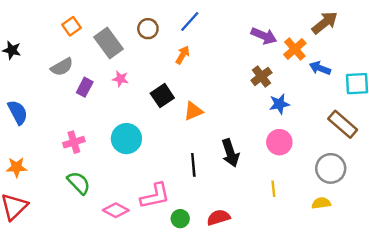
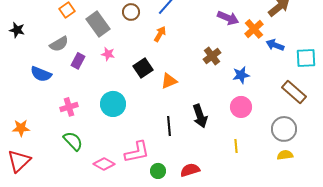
brown cross: (261, 76) -> (212, 56), moved
blue semicircle: (18, 112) -> (41, 74), moved, turned 140
yellow semicircle: (321, 203) -> (285, 155), moved

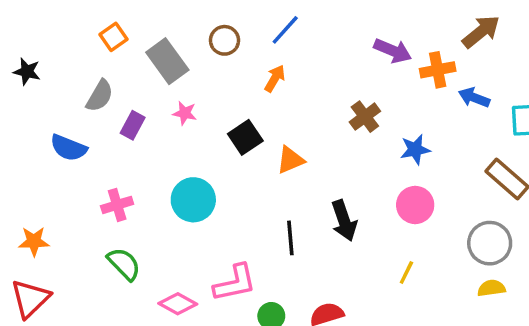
orange cross: (254, 29) -> (438, 70), turned 30
gray semicircle: (59, 44) -> (100, 96), turned -30
yellow line: (236, 146) -> (406, 273), turned 32

